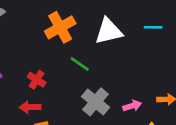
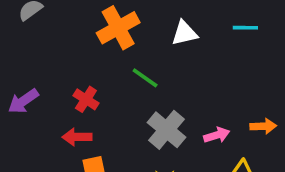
white triangle: (109, 31) -> (184, 33), size x0.7

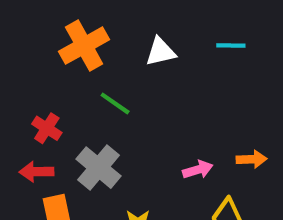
gray cross: (167, 130) -> (99, 168), moved

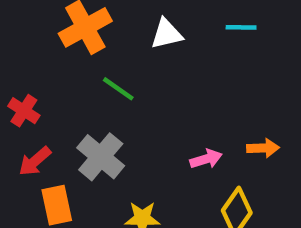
red cross: (47, 128) -> (24, 111), moved
red arrow: (36, 172) -> (35, 161), turned -40

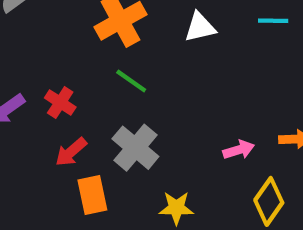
green line: (118, 89) -> (131, 81), moved

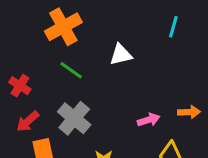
cyan line: (273, 21) -> (173, 27), turned -75
white triangle: (200, 27) -> (121, 55), moved

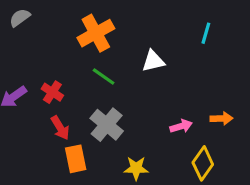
red arrow: (28, 121) -> (60, 128), turned -80

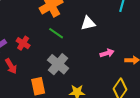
pink arrow: (181, 126) -> (107, 53), moved
red arrow: (60, 128) -> (11, 66), moved

